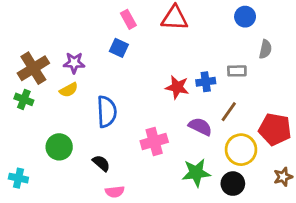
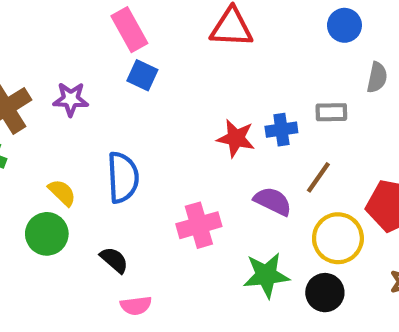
pink rectangle: (128, 19) -> (129, 30), moved, size x1.4
yellow semicircle: (69, 90) -> (62, 193), moved, turned -108

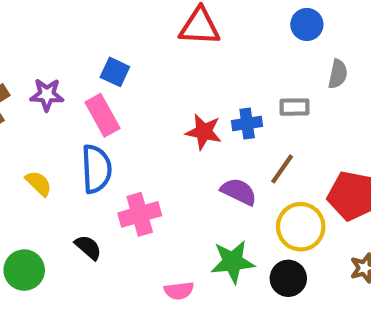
pink rectangle: (129, 30) -> (103, 115), moved
pink cross: (199, 225) -> (140, 214), moved
green circle: (47, 234) -> (24, 270), moved
pink semicircle: (136, 306) -> (179, 291), moved

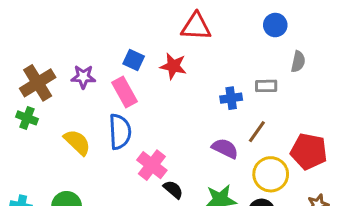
red star: (204, 132) -> (173, 66), moved
yellow semicircle: (39, 183) -> (77, 142), size x1.4
pink cross: (140, 214) -> (152, 165), turned -36
black semicircle: (88, 247) -> (173, 190), moved

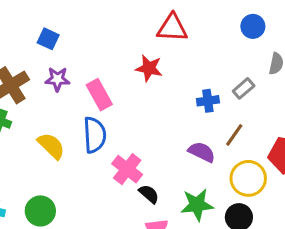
blue square: (134, 60) -> (48, 39), moved
gray rectangle: (266, 86) -> (244, 88), turned -40

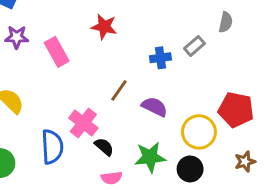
blue semicircle: (95, 135) -> (52, 147), moved
brown line: (234, 135) -> (119, 90), moved

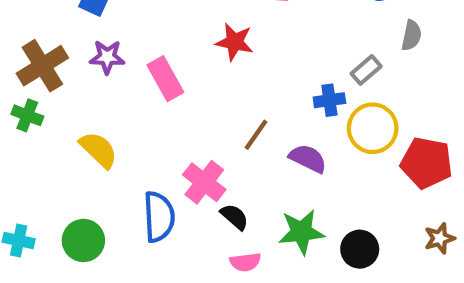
blue cross: (160, 58) -> (329, 100), moved
yellow circle: (199, 132) -> (373, 128), moved

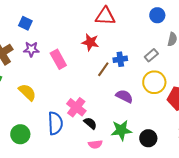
blue cross: (329, 100) -> (120, 59), moved
brown line: (256, 135) -> (103, 69), moved

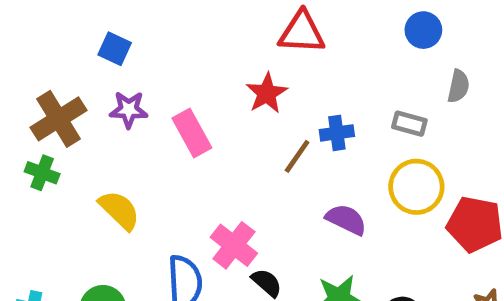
red star: (90, 42) -> (267, 93), turned 30
gray rectangle: (151, 55) -> (409, 124), turned 56

